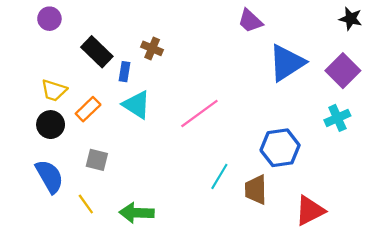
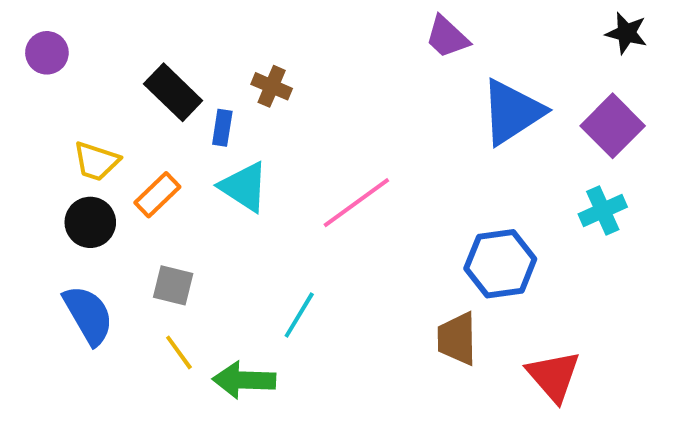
purple circle: (49, 19) -> (47, 53), moved
cyan line: (219, 176) -> (299, 315), moved
yellow line: (86, 204) -> (179, 352), moved
red triangle: (310, 211) -> (553, 376), turned -44

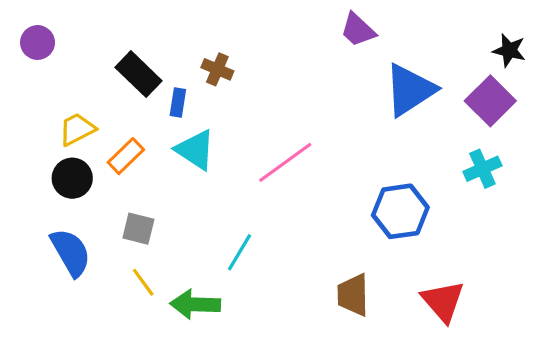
black star: (626, 33) -> (509, 50), moved
yellow trapezoid: (96, 161) -> (77, 129), turned 135
brown trapezoid: (457, 339) -> (353, 295), moved

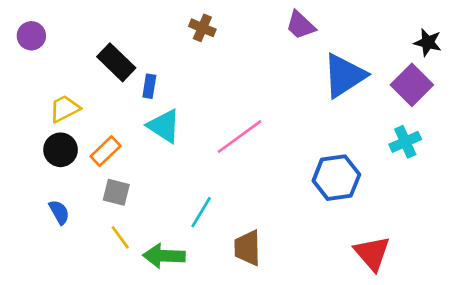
brown cross: (217, 69) -> (202, 28), moved
orange rectangle: (126, 156) -> (106, 151), moved
blue semicircle: (71, 252) -> (59, 212), size x0.6
brown trapezoid: (353, 295) -> (247, 248), moved

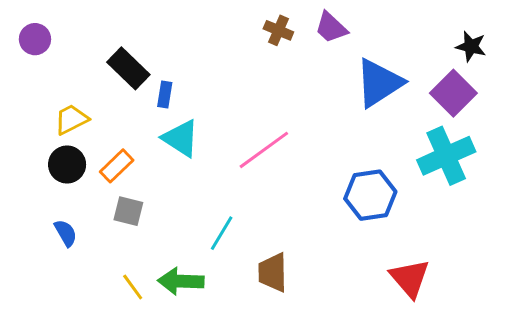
brown cross: (202, 28) -> (278, 30), moved
cyan cross: (405, 142) -> (446, 156), size x1.6
yellow line: (120, 237) -> (133, 287), moved

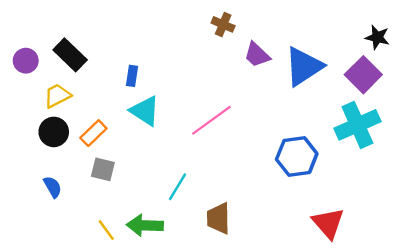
purple trapezoid: (331, 27) -> (257, 55), moved
purple circle: (35, 39) -> (26, 61), moved
black rectangle: (128, 68) -> (70, 55), moved

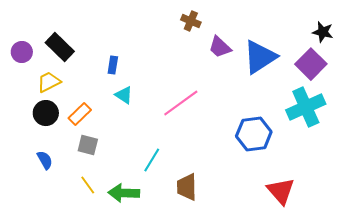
cyan triangle: (145, 111) -> (124, 95), size x0.7
yellow line: (106, 230) -> (88, 185), moved

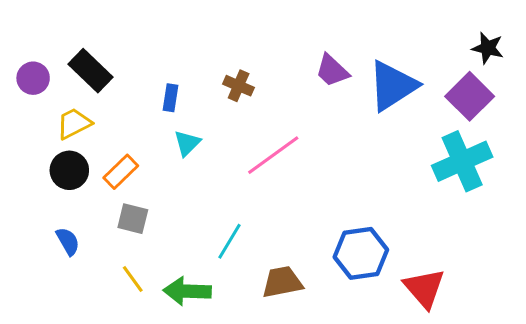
brown cross: (191, 21) -> (239, 86), moved
cyan triangle: (124, 95) -> (187, 143), turned 42
blue hexagon: (254, 134) -> (361, 253), moved
brown trapezoid: (187, 187) -> (282, 282), turned 80

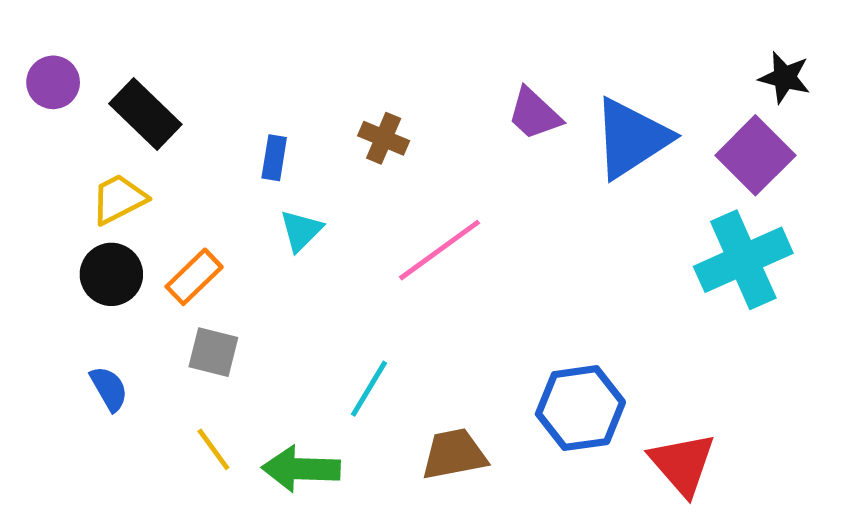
purple circle: (33, 78) -> (53, 82), moved

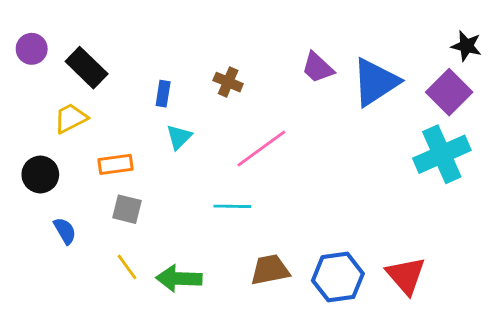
black circle: (111, 274) -> (40, 174), moved
orange rectangle: (194, 277) -> (115, 164), turned 36
cyan line: (369, 389) -> (232, 206), moved, turned 60
blue hexagon: (580, 408) -> (338, 277), moved

